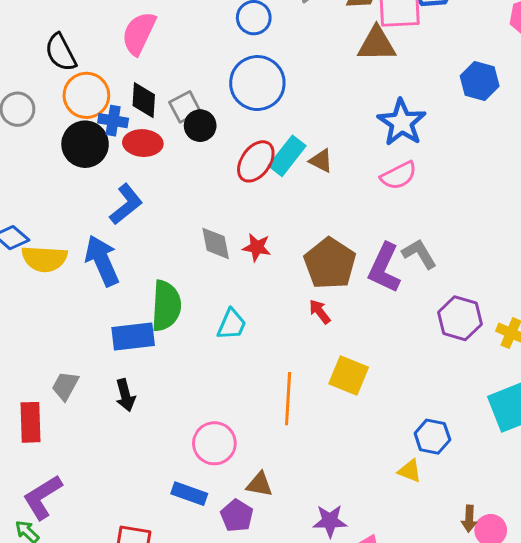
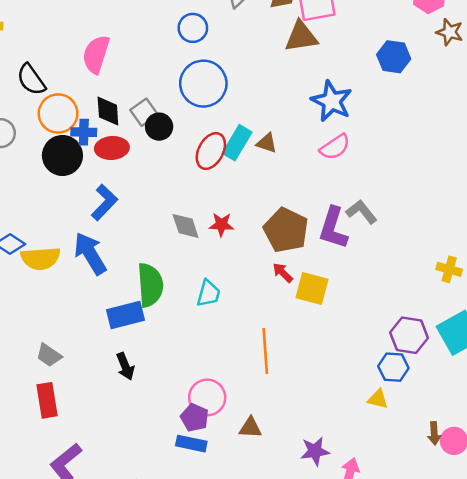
purple hexagon: (460, 318) -> (409, 335), moved
yellow square: (349, 376) -> (312, 288), moved
gray trapezoid: (65, 386) -> (49, 355), moved, turned -76
purple pentagon: (237, 516) -> (195, 418), moved

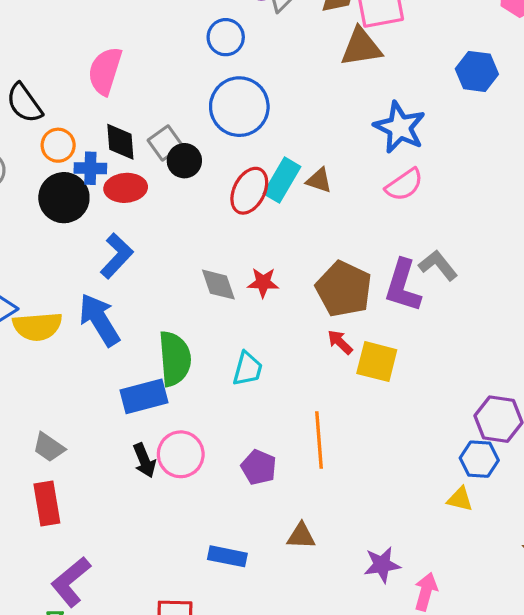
orange circle: (58, 113) -> (58, 145), size x0.7
pink circle: (207, 397) -> (181, 454), moved
purple pentagon: (195, 418) -> (259, 467), moved

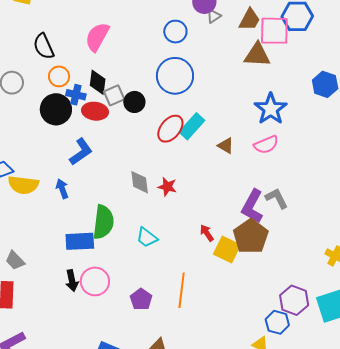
gray square: (165, 143) -> (114, 95), moved
brown triangle: (319, 180) -> (226, 146), moved
brown pentagon: (344, 289) -> (251, 236), moved
blue arrow: (99, 320) -> (62, 189), size x0.6
cyan trapezoid: (248, 369) -> (147, 238), turned 100

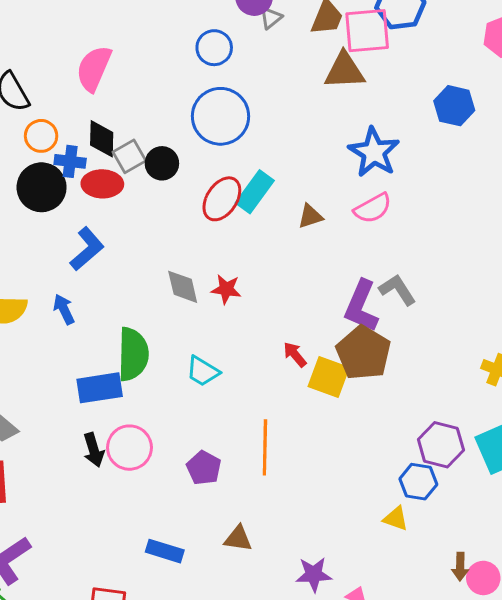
brown triangle: (226, 146) -> (310, 216), turned -42

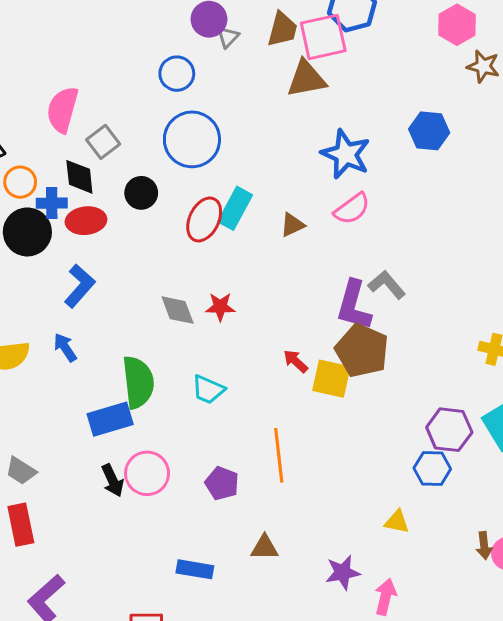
blue hexagon: (454, 106) -> (429, 131), moved
gray square: (129, 156) -> (103, 142), moved
yellow triangle: (396, 519) -> (397, 522), moved

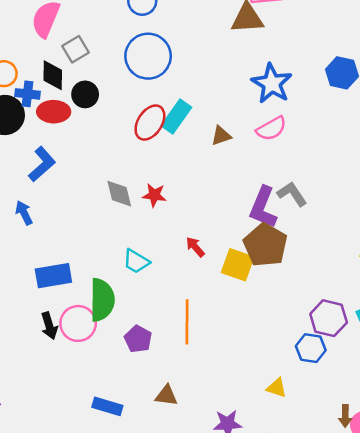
black circle: (141, 193) -> (85, 94), moved
red arrow: (296, 361) -> (195, 247), moved
green semicircle: (138, 382) -> (102, 300), moved

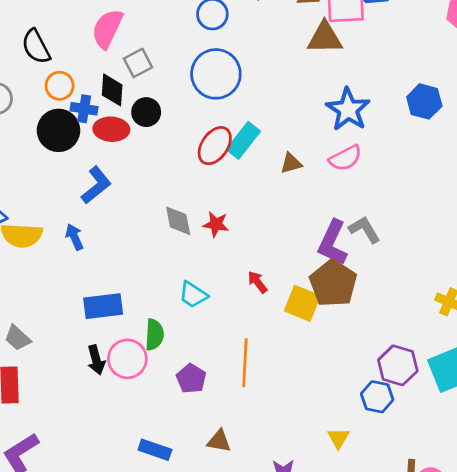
green semicircle: (102, 300) -> (154, 335), size x0.7
yellow triangle: (277, 388) -> (338, 438), turned 40

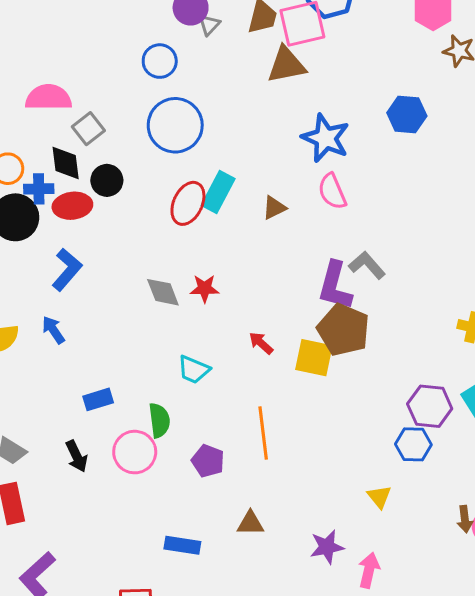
pink semicircle: (107, 29) -> (48, 97), turned 75
pink semicircle: (345, 158) -> (332, 191), turned 104
blue rectangle: (103, 306) -> (98, 399), size x0.7
black arrow: (96, 360) -> (77, 456), moved

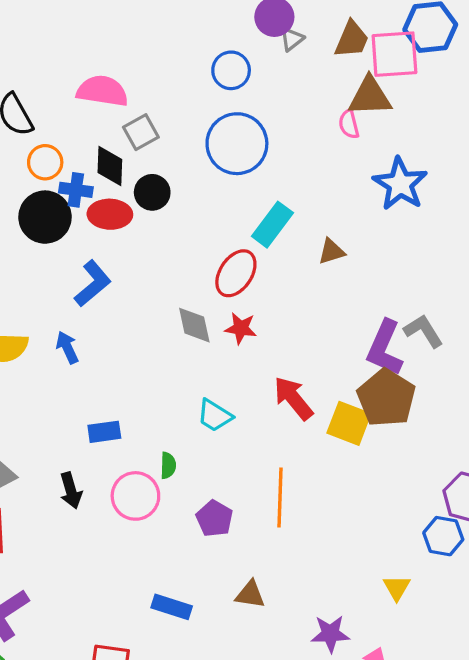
pink semicircle: (332, 191) -> (349, 124), moved, size x0.7
red ellipse: (188, 203) -> (236, 273), moved
red arrow: (261, 343) -> (293, 398), size x1.6
green semicircle: (159, 420) -> (168, 465), size x0.7

